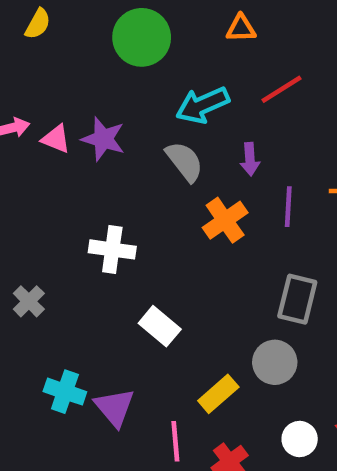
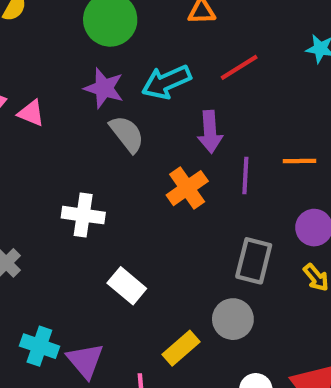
purple star: (103, 139) -> (104, 88), moved
purple arrow: (250, 159) -> (210, 132), size x1.4
gray semicircle: (184, 161) -> (127, 134), moved

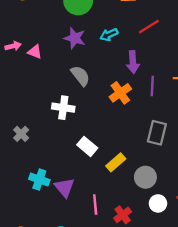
cyan arrow: (166, 82) -> (109, 35), size x0.7
gray semicircle: (127, 134) -> (80, 76), moved
gray circle: (233, 319) -> (145, 177), moved
yellow rectangle: (181, 348) -> (116, 162), moved

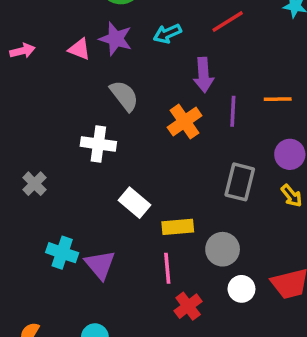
pink triangle: (35, 52) -> (79, 49), moved
yellow rectangle: (116, 162) -> (178, 227), turned 36
pink line: (95, 205) -> (167, 268), moved

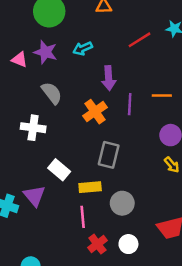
red line: (228, 22) -> (140, 40), moved
gray rectangle: (240, 182) -> (109, 155), moved
purple triangle: (100, 265) -> (34, 196), moved
white circle: (241, 289) -> (128, 244), moved

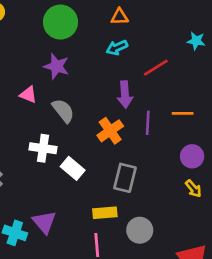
red line: (140, 40) -> (156, 68), moved
cyan arrow: (83, 48) -> (117, 48), moved
pink triangle: (19, 60) -> (28, 95), moved
white rectangle: (59, 170) -> (73, 168), moved

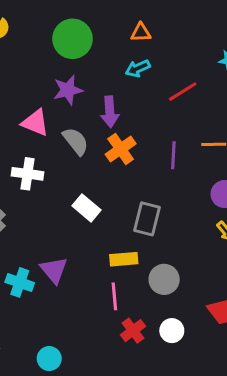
purple star: (56, 66) -> (68, 90), turned -30
pink triangle: (28, 95) -> (35, 123), size x1.4
purple arrow: (125, 95) -> (110, 112), moved
orange cross: (110, 131) -> (121, 149), moved
white cross: (43, 148) -> (27, 174), moved

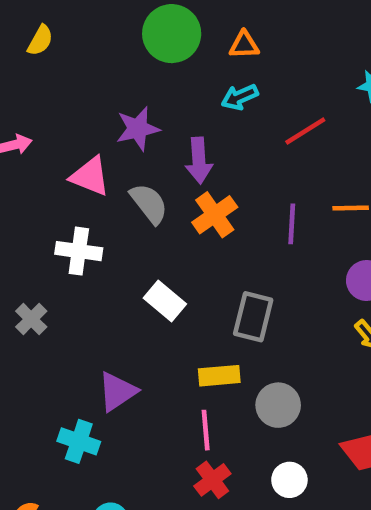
green circle: (72, 39) -> (172, 34), moved
purple triangle: (54, 270) -> (117, 392), turned 36
cyan cross: (20, 282) -> (79, 441), moved
red cross: (133, 331) -> (212, 480), moved

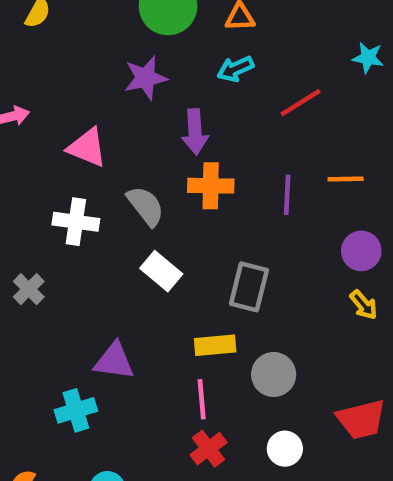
purple star: (138, 129) -> (146, 78), moved
gray semicircle: (149, 203) -> (146, 206), moved
orange cross: (215, 215) -> (211, 186), turned 36
purple triangle: (117, 392) -> (114, 361), turned 42
cyan cross: (79, 441) -> (76, 410), turned -36

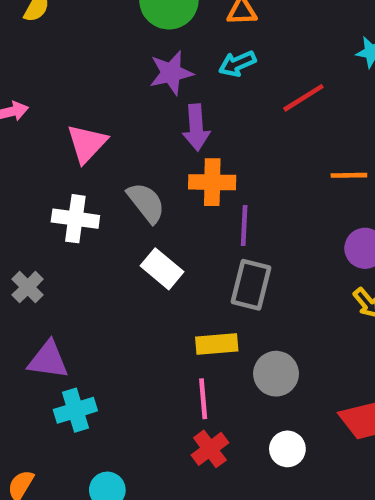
purple star: (146, 78) -> (171, 73), moved
pink triangle: (87, 148) -> (87, 143), turned 51
purple line: (287, 195) -> (244, 225), moved
purple triangle: (114, 361) -> (48, 360), moved

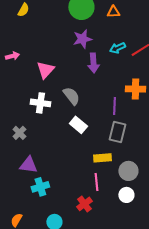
cyan arrow: (237, 64) -> (117, 48), moved
orange cross: (212, 182) -> (135, 89), moved
red cross: (210, 449) -> (84, 204), moved
white circle: (287, 449) -> (126, 195), moved

